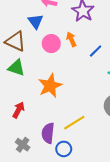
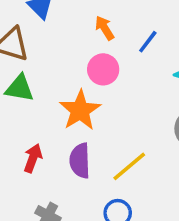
pink circle: (51, 44) -> (103, 69), moved
purple semicircle: (48, 133) -> (80, 161), moved

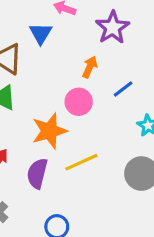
orange arrow: (105, 28) -> (90, 67), turned 40
yellow line: (129, 166) -> (81, 162), moved

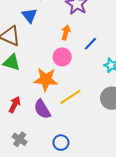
orange star: (49, 131) -> (46, 80), turned 30
purple semicircle: (37, 173) -> (42, 109), turned -36

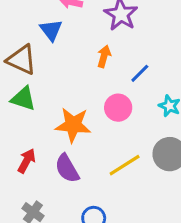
pink circle: (62, 57) -> (118, 108), moved
yellow line: (70, 97) -> (125, 165), moved

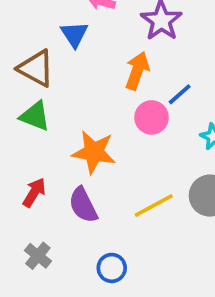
orange arrow: (104, 56) -> (137, 71), size x1.4
pink circle: (118, 108) -> (152, 117), moved

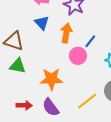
blue triangle: (74, 34) -> (42, 23), moved
red arrow: (34, 192) -> (24, 105), turned 70

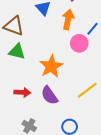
orange star: (51, 79) -> (51, 66), turned -30

